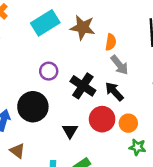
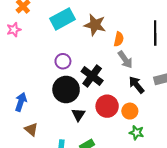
black arrow: (114, 91) -> (137, 85), moved
black circle: (33, 107) -> (66, 89), moved

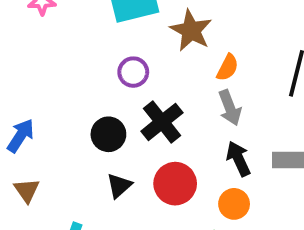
purple circle: (63, 61) -> (133, 72), moved
black circle: (66, 89) -> (108, 134), size x0.7
orange circle: (130, 111) -> (234, 204), moved

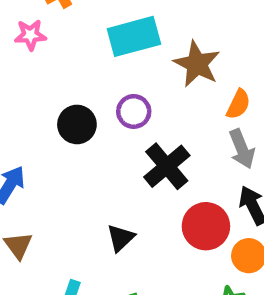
black circle: (108, 134) -> (77, 124), moved
red circle: (175, 184) -> (206, 226), moved

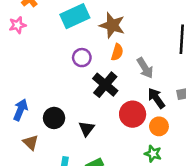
orange semicircle: (238, 104) -> (117, 52), moved
black circle: (77, 124) -> (54, 118), moved

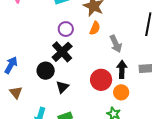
black cross: (105, 85) -> (62, 52), moved
black arrow: (156, 98) -> (122, 69), turned 30
black circle: (54, 118) -> (46, 71), moved

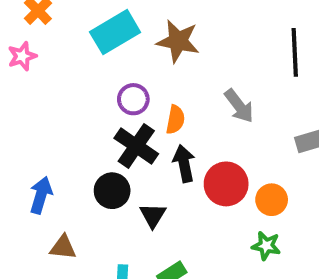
orange semicircle: (95, 28) -> (175, 120), moved
black arrow: (122, 69) -> (184, 164), moved
brown triangle: (16, 92) -> (63, 247), turned -32

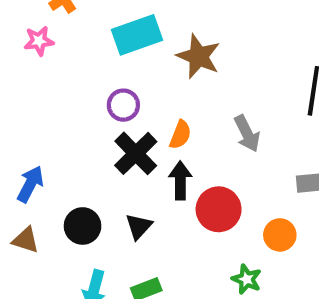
purple circle: (133, 99) -> (123, 105), moved
black circle: (112, 191) -> (83, 226), moved
orange circle: (272, 200) -> (280, 235), moved
brown triangle: (63, 247) -> (26, 240), moved

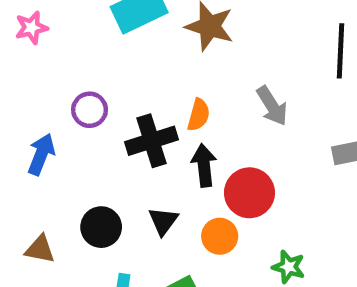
purple circle: (123, 105) -> (90, 110), moved
black cross: (136, 153) -> (152, 141), turned 33
blue arrow: (30, 184) -> (41, 154), moved
orange circle: (280, 235) -> (220, 236), moved

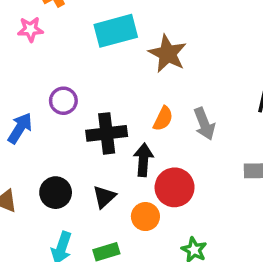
orange semicircle: (199, 115) -> (163, 119), moved

